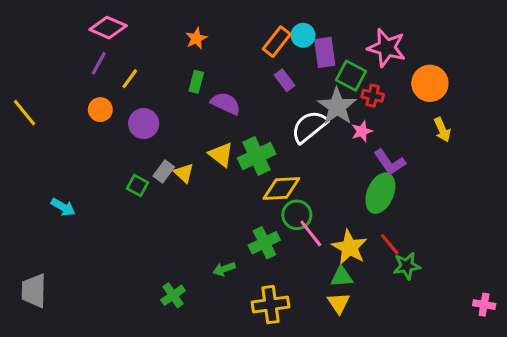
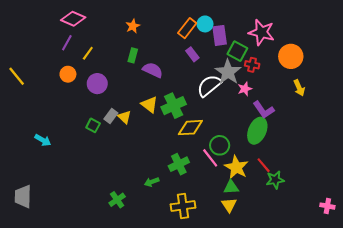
green circle: (297, 215) -> (220, 145), moved

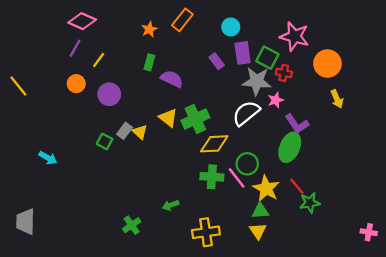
orange rectangle: (187, 28) -> (182, 20), moved
purple rectangle: (220, 35) -> (243, 53), moved
gray star: (228, 72) -> (257, 81), turned -30
white semicircle: (209, 86) -> (246, 113), moved
green cross: (179, 164) -> (212, 177), moved, turned 30

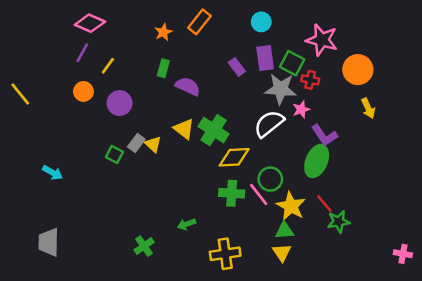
cyan circle: (231, 27) -> (261, 22), moved
green cross: (195, 119) -> (214, 130), turned -32
gray trapezoid: (25, 222) -> (49, 242), moved

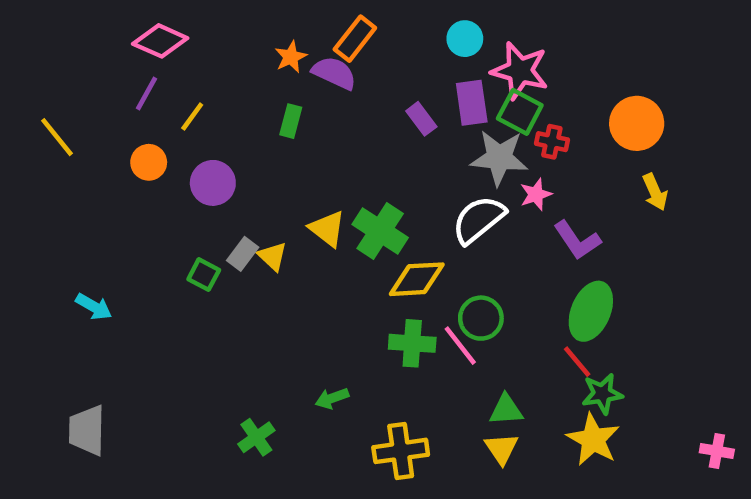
pink star: (322, 40) -> (520, 71), moved
purple semicircle: (188, 86) -> (334, 73), moved
yellow line: (20, 94) -> (57, 137), moved
green ellipse: (317, 161) -> (591, 311), moved
yellow star: (291, 206) -> (593, 440), moved

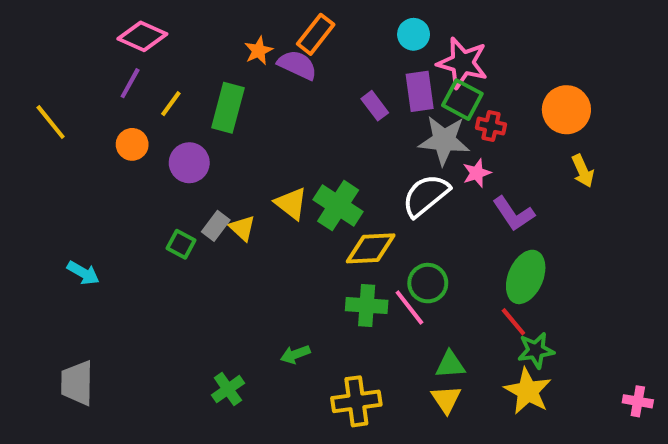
green rectangle: (291, 121) -> (228, 108), moved, size x1.6

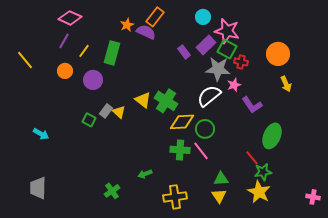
purple rectangle: (420, 91) -> (206, 45), turned 54
green ellipse: (526, 277) -> (272, 136), moved
green circle: (428, 283) -> (205, 129), moved

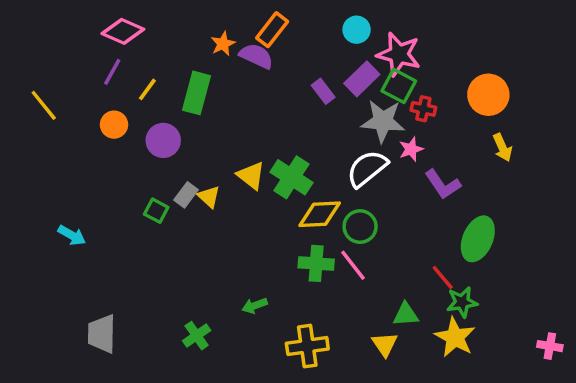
green triangle: (221, 179) -> (406, 314), moved
gray trapezoid: (38, 188) -> (102, 334), moved

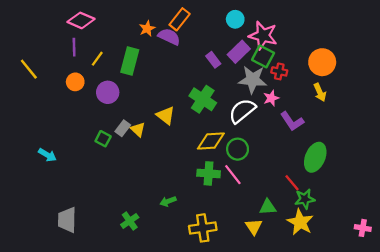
purple line: (112, 72) -> (74, 47), turned -30
yellow arrow: (502, 147) -> (320, 92), moved
green cross: (292, 177) -> (203, 99), moved

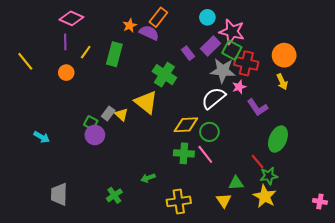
red cross: (279, 71) -> (246, 63), size x1.6
purple circle: (108, 92) -> (95, 135), moved
green cross: (203, 99) -> (164, 75), moved
yellow triangle: (166, 115) -> (146, 102), size x1.4

